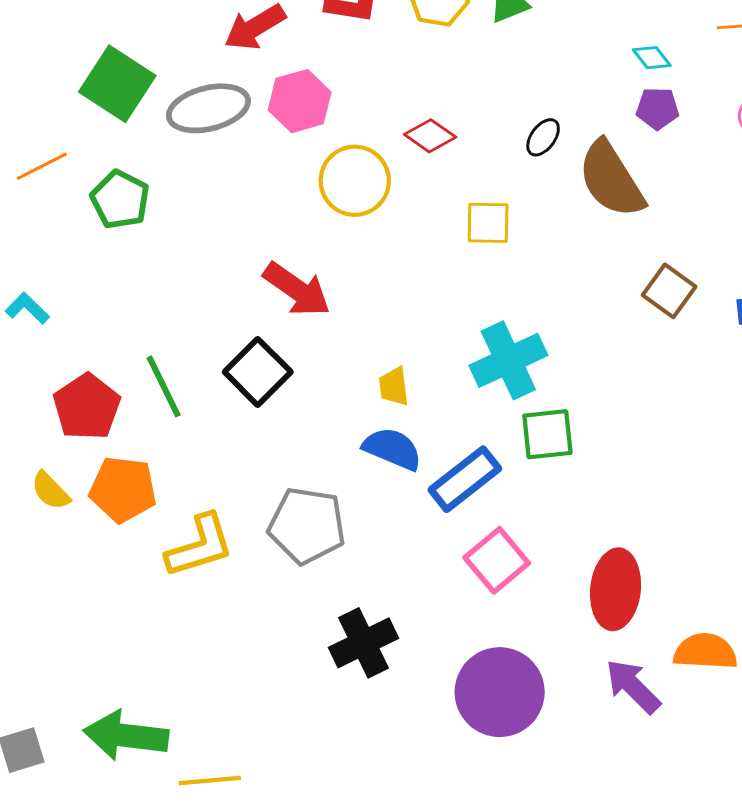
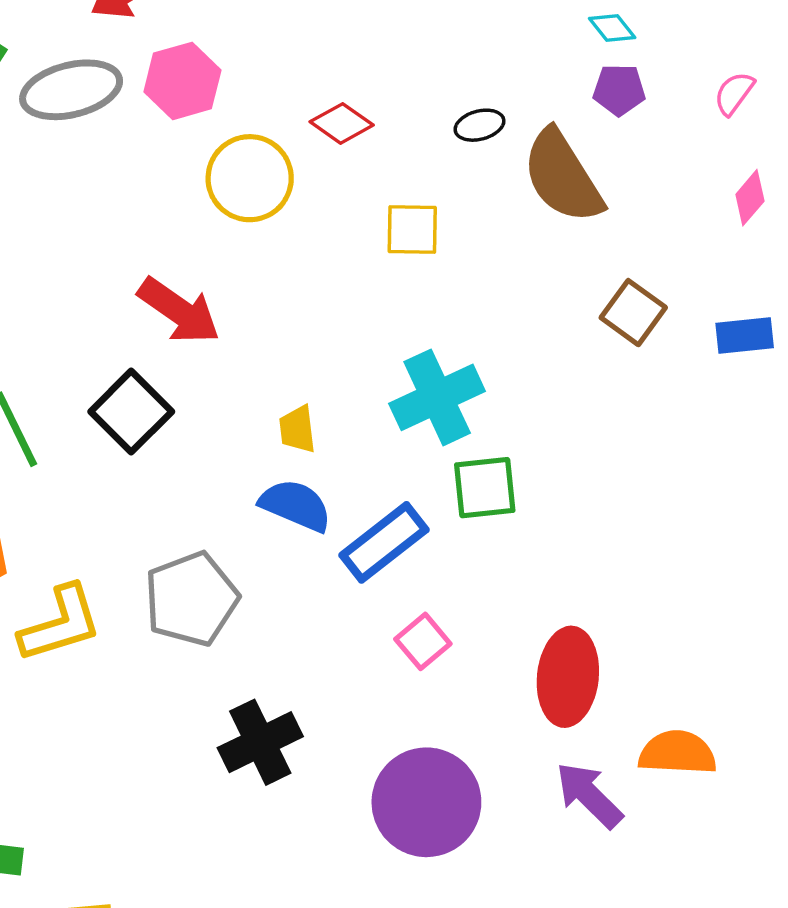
black ellipse: (543, 137) -> (479, 125), turned 39
gray pentagon: (307, 526) -> (191, 599), turned -30
pink square: (497, 560) -> (423, 641), size x0.7

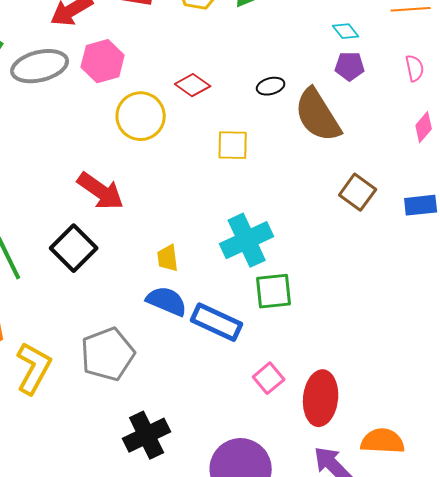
pink semicircle: (734, 93) -> (415, 68), turned 132
blue rectangle: (384, 542) -> (217, 322), turned 63
yellow L-shape: (60, 624) -> (34, 368), turned -44
pink square: (423, 641) -> (269, 378), moved

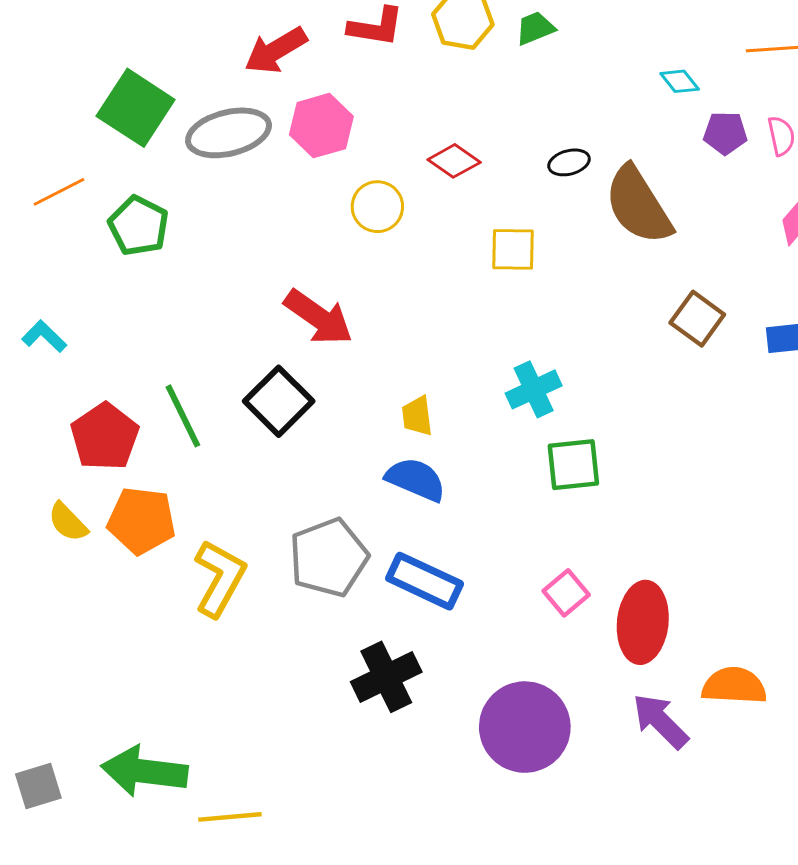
purple pentagon: (350, 66) -> (725, 133), moved
yellow circle: (141, 116) -> (377, 207), size x0.7
cyan cross: (247, 240) -> (534, 389), size x0.7
blue rectangle: (217, 322) -> (425, 581), moved

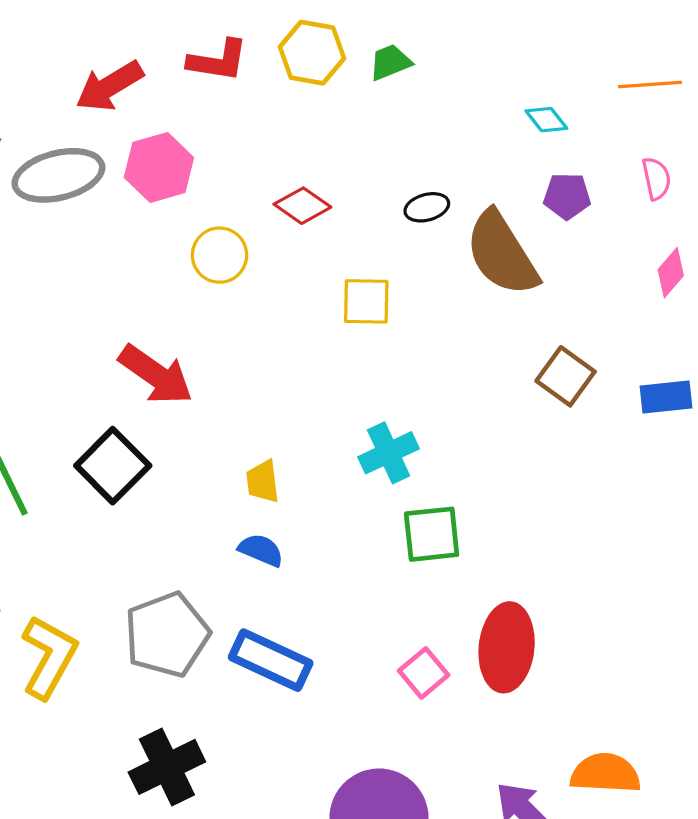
purple pentagon: (725, 133) -> (567, 196), moved
blue semicircle: (416, 479) -> (261, 550), size x0.7
red ellipse: (643, 622) -> (507, 647), moved
black cross: (386, 677) -> (167, 767), moved

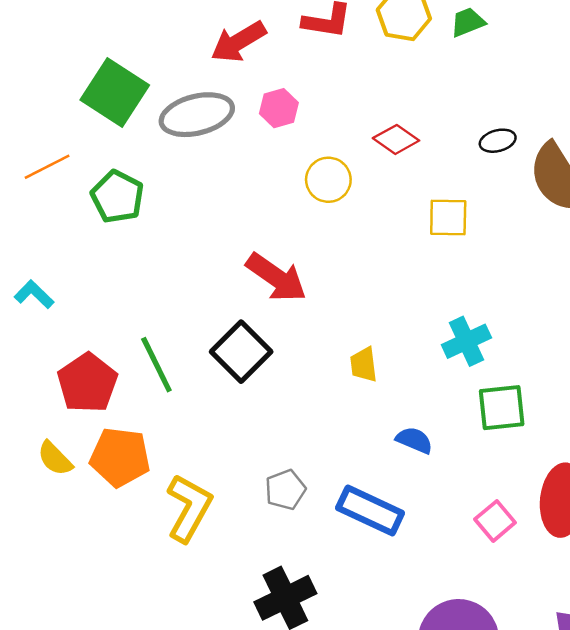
pink hexagon: (159, 167) -> (279, 108), size x0.7
blue semicircle: (261, 550) -> (414, 440), moved
gray pentagon: (167, 635) -> (285, 490), size x0.6

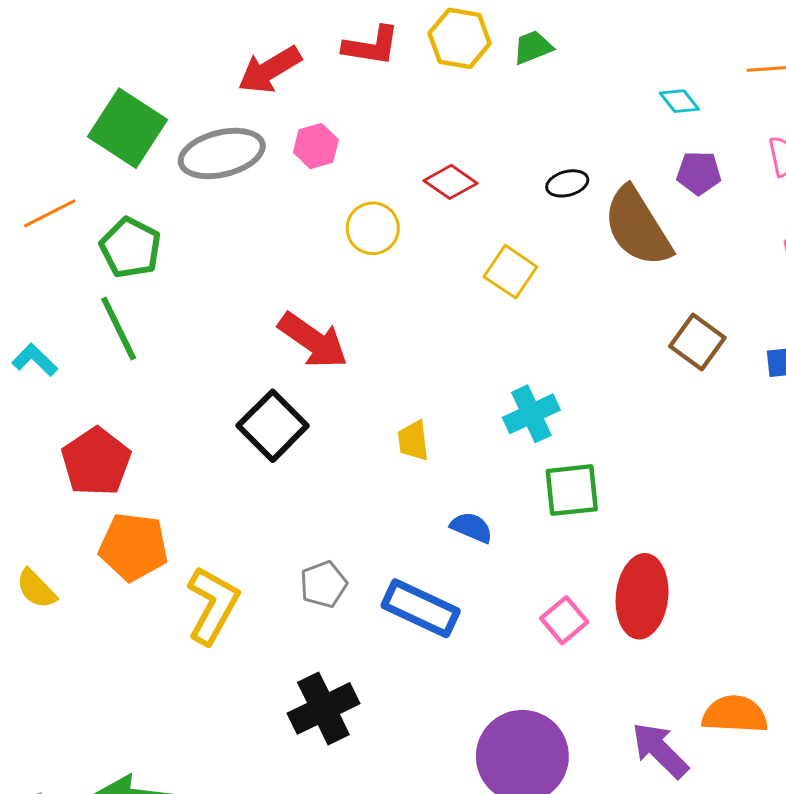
yellow square: (448, 218) -> (510, 272), turned 33
green line: (156, 365) -> (119, 329), moved
yellow semicircle: (55, 458) -> (36, 589), moved

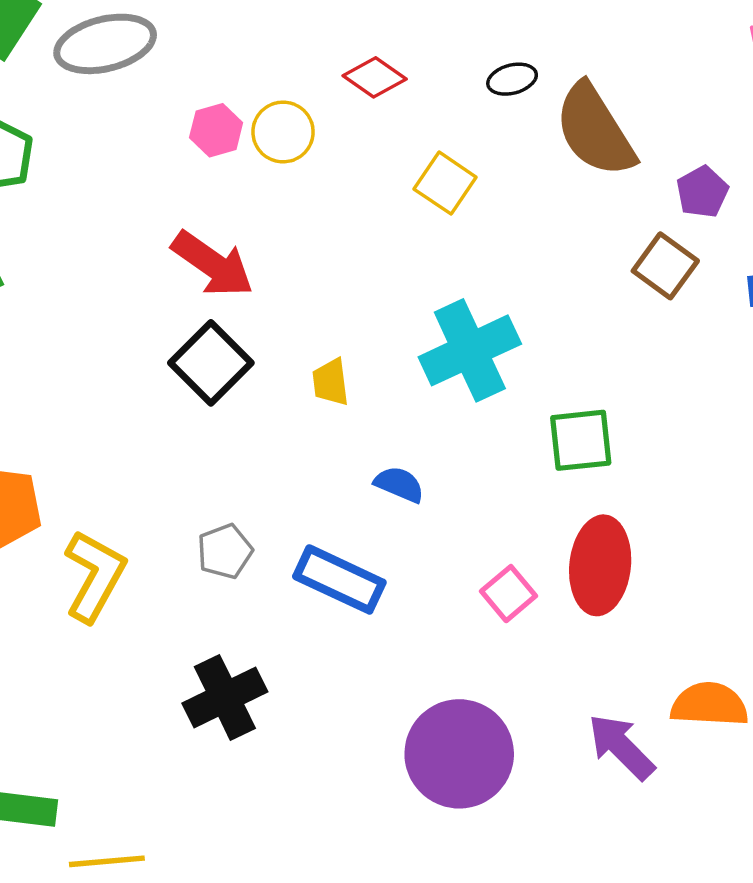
pink hexagon: (316, 146) -> (216, 130), moved
purple pentagon: (699, 173) -> (702, 192), moved, turned -30
cyan cross: (531, 414) -> (470, 350), size x1.5
black square: (273, 426) -> (211, 363), moved
green square: (572, 490) -> (581, 440), moved

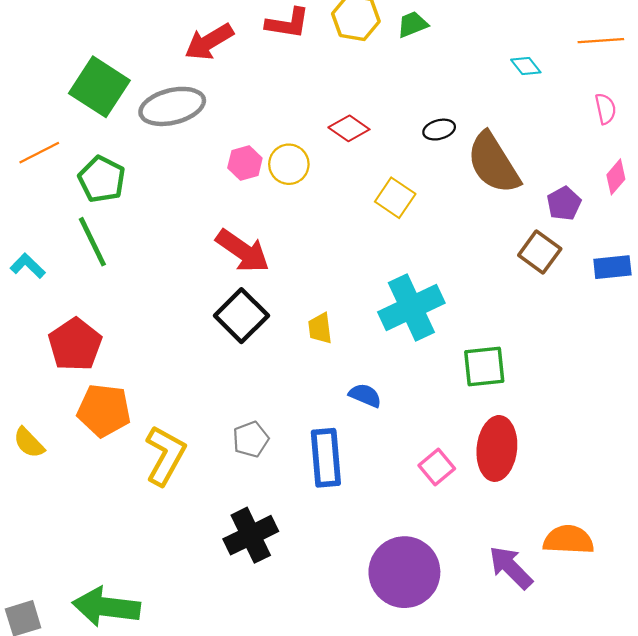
blue rectangle: (339, 579) -> (326, 458), turned 60

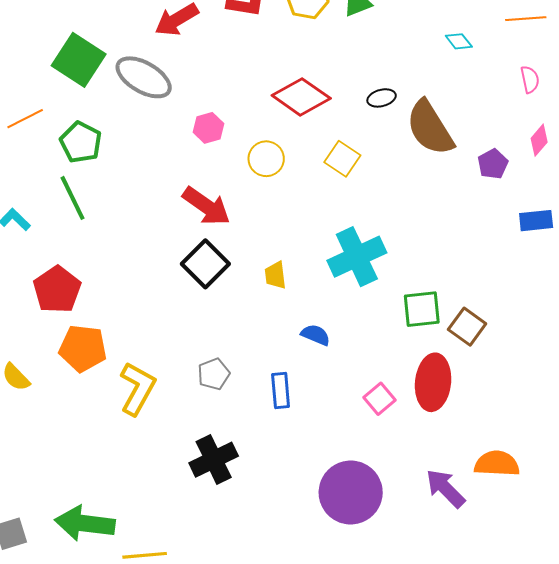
gray ellipse: (172, 106) -> (144, 77), turned 44
red diamond: (349, 128) -> (301, 97), size x1.6
yellow circle: (289, 164) -> (266, 159), moved
brown square: (540, 252) -> (467, 327), moved
blue rectangle: (326, 458) -> (281, 391), size x0.7

